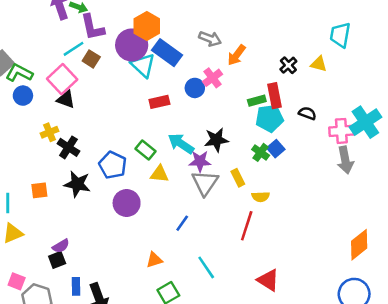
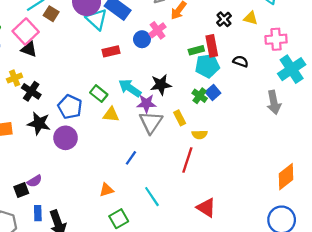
pink cross: (341, 131) -> (276, 39), moved
purple circle: (127, 203) -> (66, 138), moved
purple semicircle: (61, 246) -> (35, 181), moved

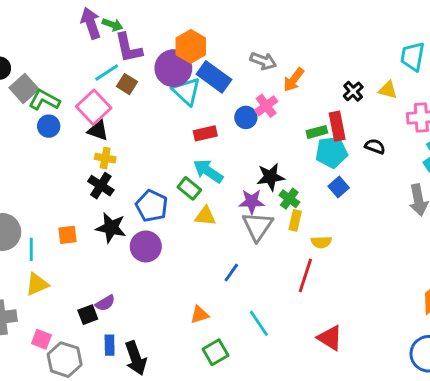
yellow cross: (15, 78) -> (105, 158), moved, turned 32
cyan arrow: (130, 88) -> (208, 171), moved
green cross: (200, 96) -> (289, 199), moved
yellow rectangle: (180, 118) -> (295, 220), turned 40

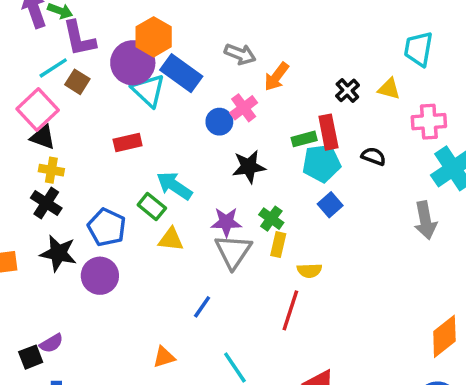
red rectangle: (205, 133) -> (128, 142), moved
black star: (271, 177) -> (249, 167), moved

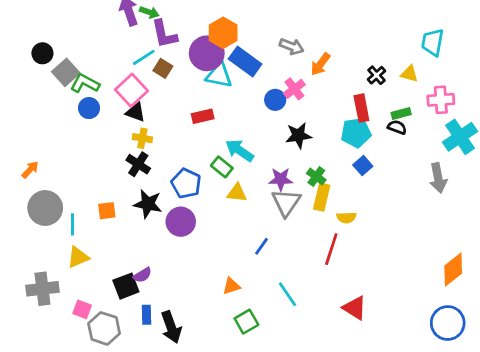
cyan triangle: (148, 90) -> (219, 75), turned -32
green rectangle: (304, 139) -> (401, 114), moved
yellow rectangle: (278, 245) -> (322, 197), size x1.4
black square: (31, 357) -> (126, 286), size x1.4

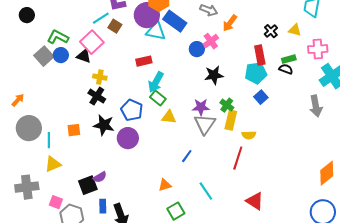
gray square: (66, 72) -> (44, 56), moved
black triangle: (136, 112) -> (84, 56), moved
cyan arrow: (240, 150) -> (156, 82), moved, turned -95

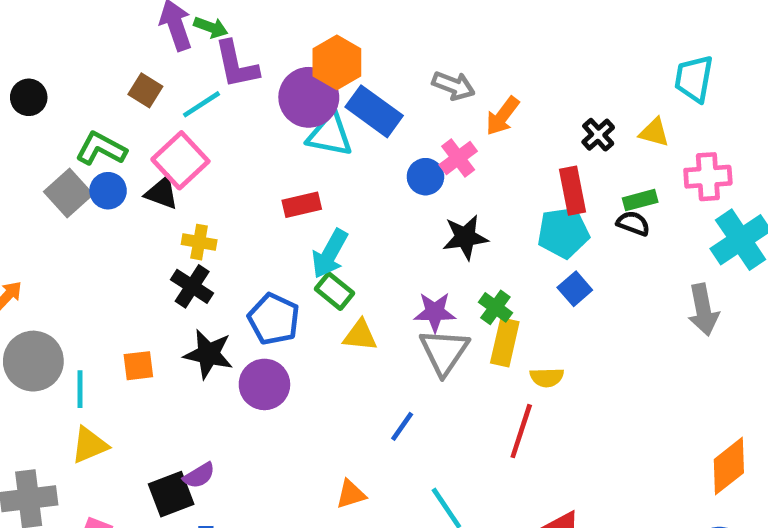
brown square: (115, 26) -> (145, 90), moved

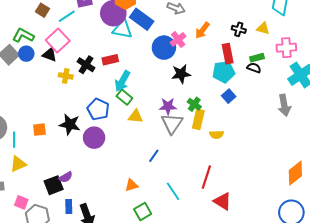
orange arrow: (502, 116) -> (202, 30), moved
black cross: (598, 135) -> (239, 29), turned -32
blue circle: (425, 177) -> (164, 48), size x1.5
black cross: (192, 286) -> (86, 65), moved
red line: (521, 431) -> (206, 177), moved

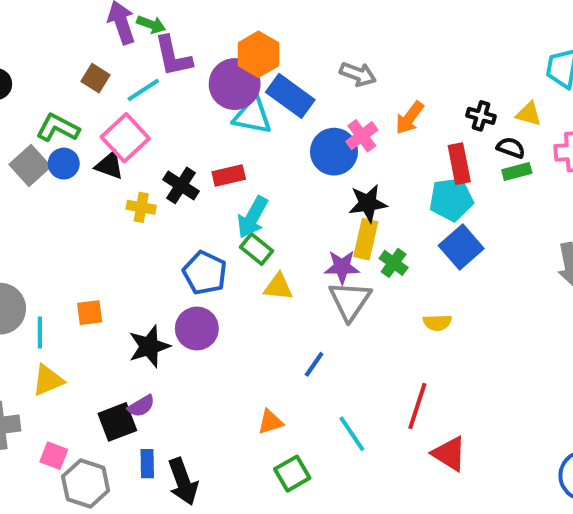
black semicircle: (254, 68) -> (511, 148), moved
blue square: (229, 96) -> (461, 247), size x1.5
yellow rectangle: (198, 119) -> (366, 239), moved
black star: (70, 124) -> (149, 346), moved, turned -30

